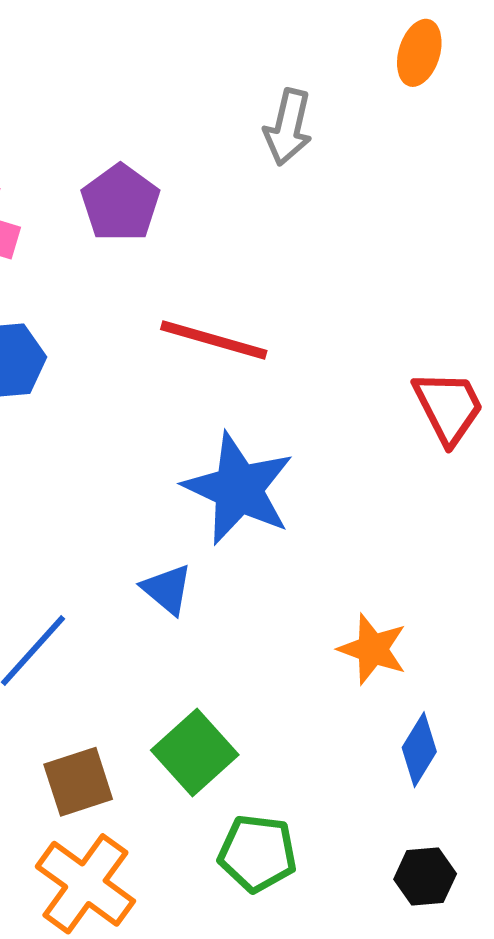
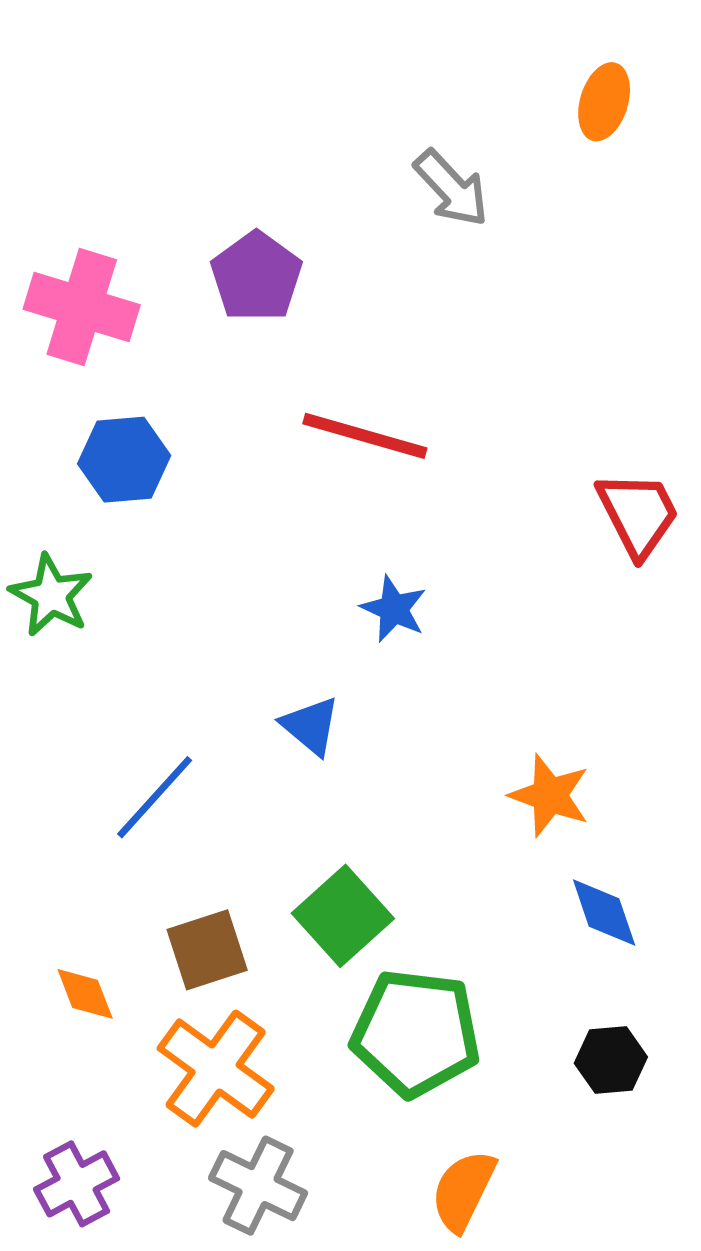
gray arrow: (288, 127) -> (451, 188), turned -56
blue star: (239, 489) -> (394, 609), size x0.5
blue diamond: (419, 750) -> (604, 912), turned -50
green pentagon: (257, 853) -> (416, 1033), size x1.4

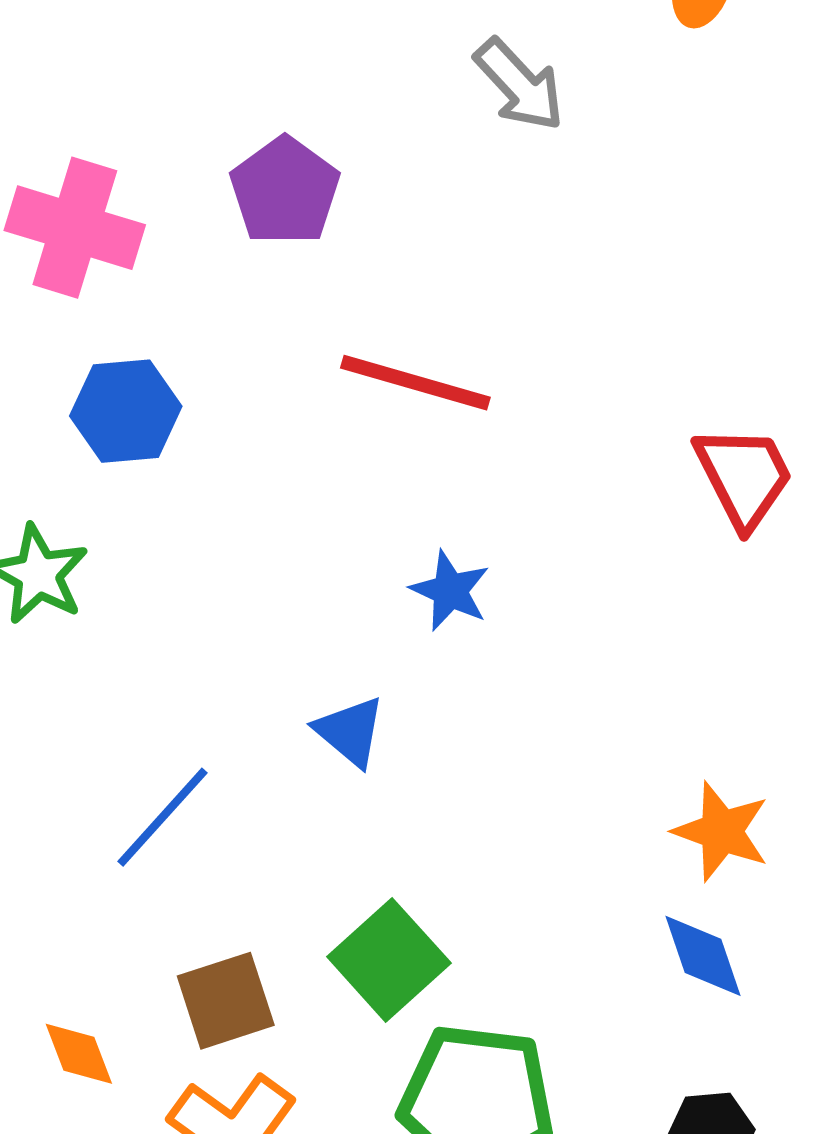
orange star: (550, 795) -> (721, 831), moved

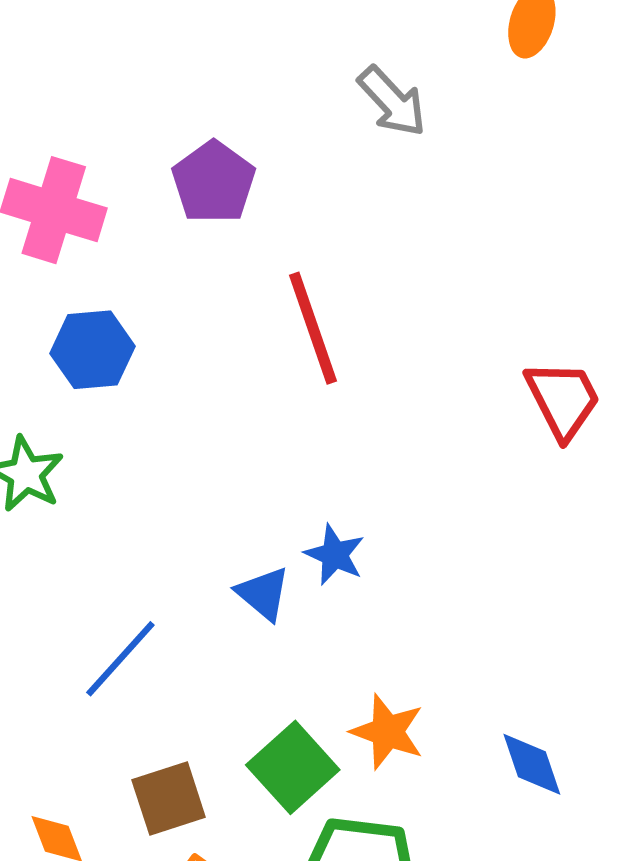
red line: (415, 383) -> (313, 328), turned 55
blue star: (450, 591) -> (335, 555), moved
orange star: (721, 831) -> (387, 732), moved

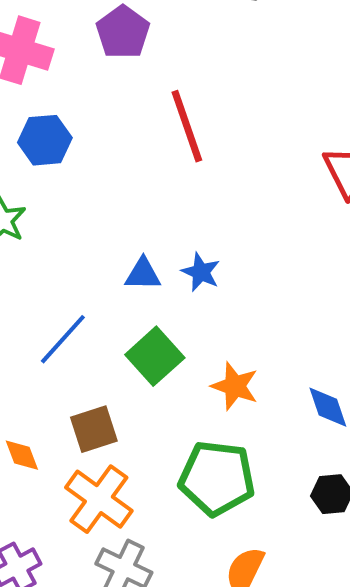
blue triangle: (263, 594) -> (143, 274), moved, turned -39
green square: (293, 767) -> (155, 356), moved

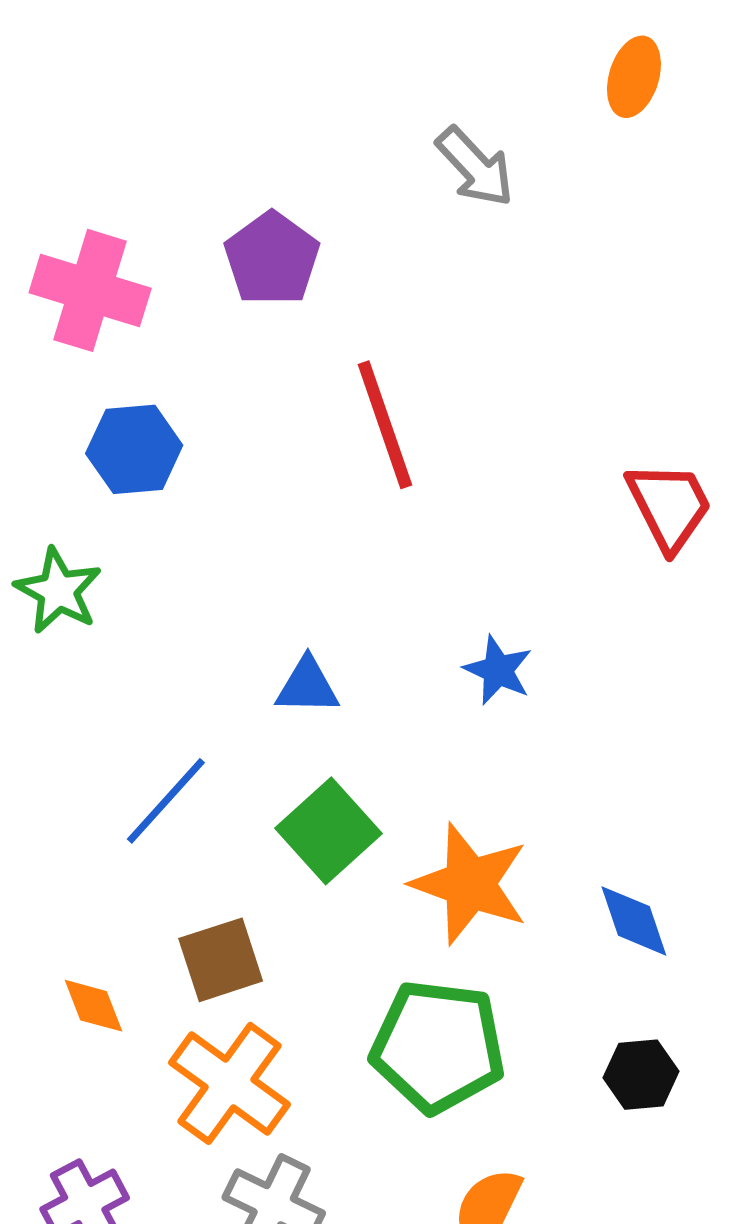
blue star: (201, 272) -> (498, 670), moved
orange star: (235, 386) -> (470, 884), size x1.4

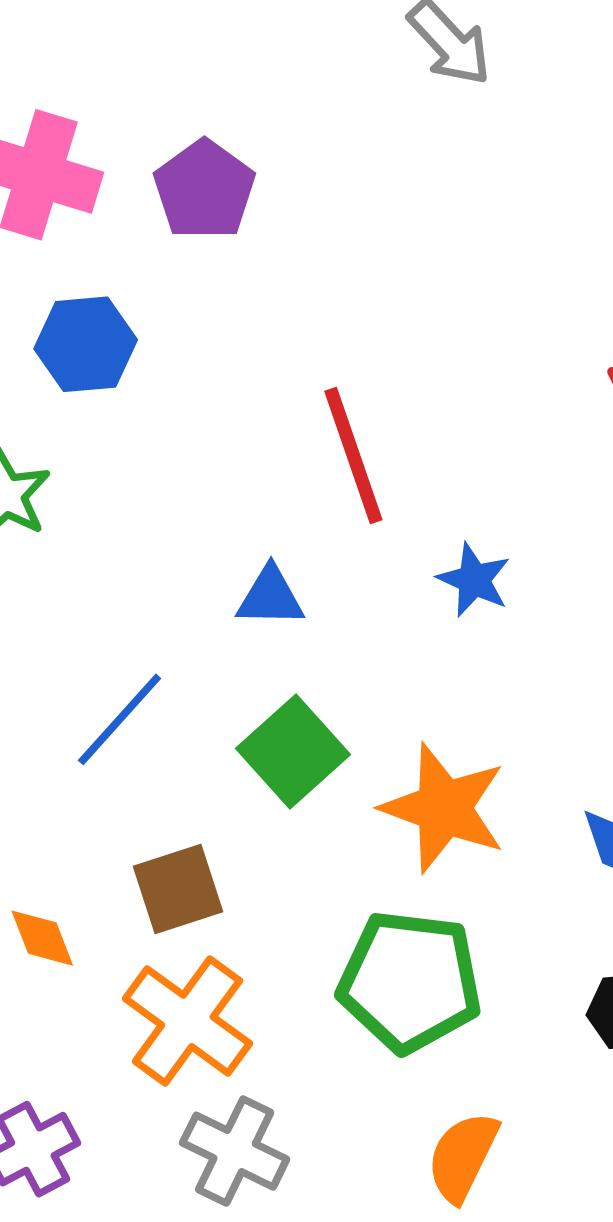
purple pentagon: (272, 259) -> (204, 190), moved
red line: (385, 425) -> (353, 456), moved

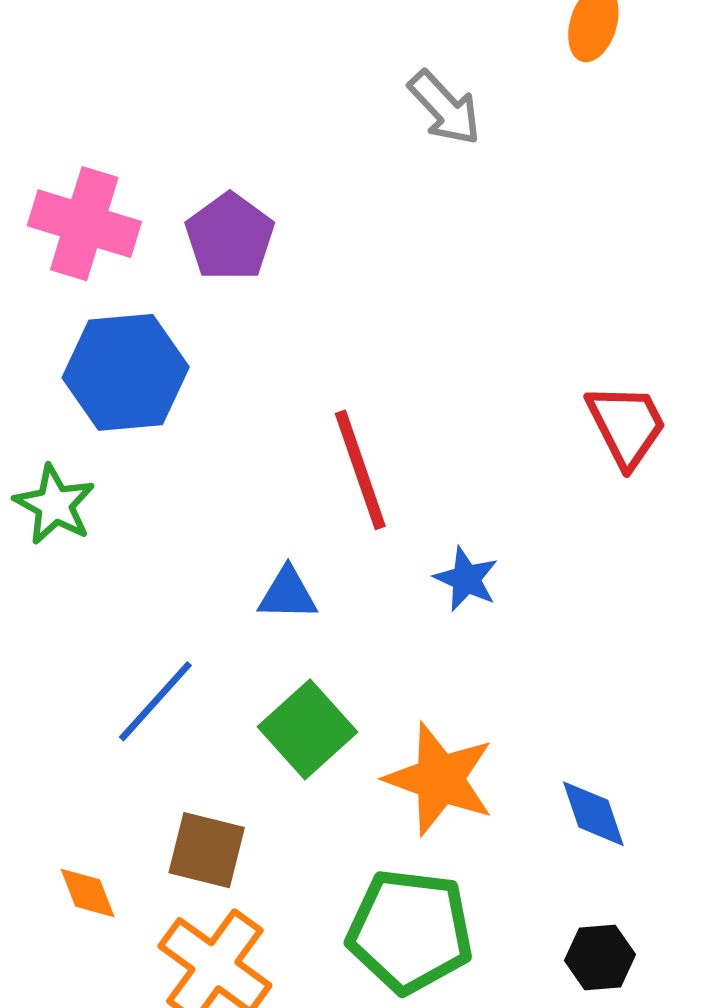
blue hexagon: (86, 344) -> (126, 372), size x1.4
brown square: (178, 889) -> (207, 850), turned 32

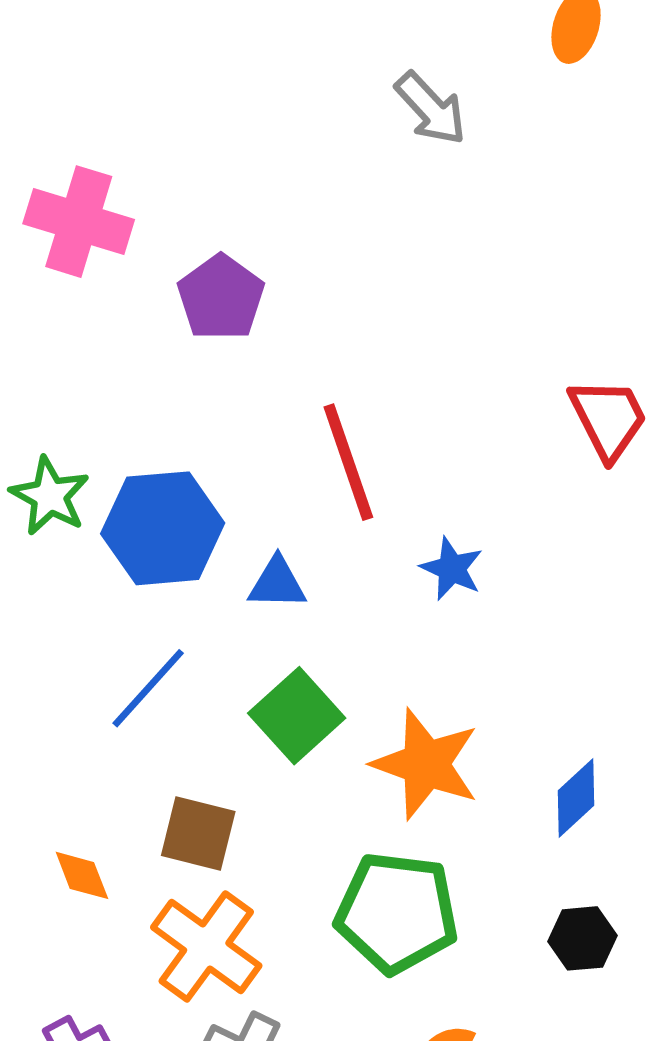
purple pentagon: (230, 237) -> (221, 297), moved
blue hexagon: (126, 372) -> (163, 528), moved
blue diamond: (593, 814) -> (576, 798), turned 66

